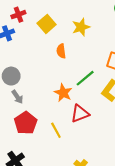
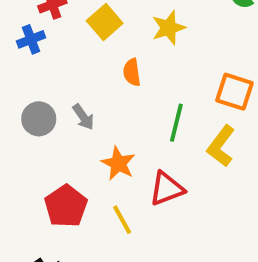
green line: (85, 78) -> (176, 123), turned -36
orange star: (63, 93) -> (118, 163), moved
gray arrow: (17, 97) -> (83, 117), moved

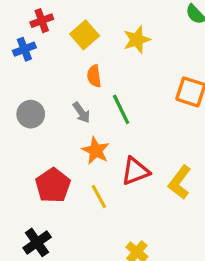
orange semicircle: (132, 72) -> (94, 76), moved
gray arrow: (83, 117) -> (81, 113), moved
green line: (176, 123) -> (121, 109), moved, turned -40
yellow L-shape: (221, 146) -> (180, 182), moved

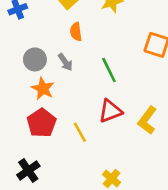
green line: (121, 109) -> (109, 70), moved
gray circle: (31, 114) -> (35, 59), moved
orange star: (96, 151) -> (43, 89), moved

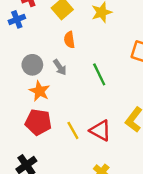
red triangle: (110, 111) -> (100, 130), moved, turned 50
red pentagon: (42, 123) -> (38, 122), turned -30

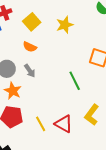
orange semicircle: (69, 40) -> (30, 47), moved, turned -56
green line: (99, 74) -> (75, 81), moved

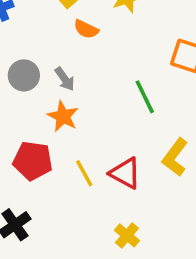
orange semicircle: (30, 47) -> (86, 29), moved
orange star: (13, 91) -> (63, 116), moved

